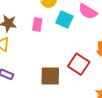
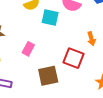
pink rectangle: (37, 25) -> (28, 49), moved, turned 32

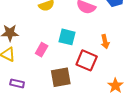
cyan square: (50, 18) -> (67, 37), moved

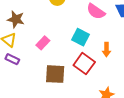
cyan square: (67, 37) -> (80, 37), moved
purple rectangle: (17, 83) -> (12, 59), moved

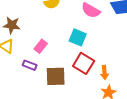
orange arrow: (107, 50) -> (105, 72), moved
purple rectangle: (12, 59) -> (30, 65), moved

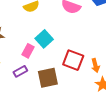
cyan square: (78, 37) -> (44, 39), moved, turned 36
purple rectangle: (30, 65) -> (20, 71), turned -40

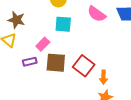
cyan square: (44, 39) -> (63, 24), moved, turned 30
brown square: (48, 78) -> (56, 63), moved

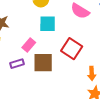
red square: (84, 66) -> (72, 49), moved

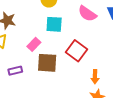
purple rectangle: (17, 64) -> (15, 71), moved

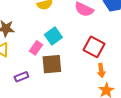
cyan square: (54, 24) -> (53, 36), moved, turned -30
red square: (77, 51) -> (94, 47), moved

